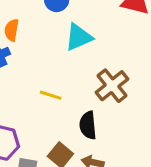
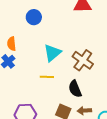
cyan triangle: (79, 37) -> (52, 53), moved

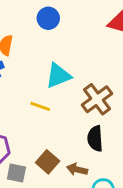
black semicircle: (75, 89) -> (95, 139), moved

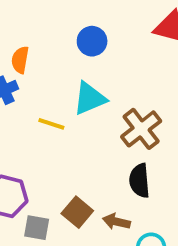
blue circle: (48, 18) -> (92, 41), moved
yellow line: (40, 106) -> (51, 124), moved

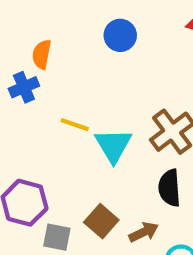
cyan triangle: (90, 99) -> (113, 145), moved, turned -39
brown arrow: (116, 222) -> (144, 232), turned 140

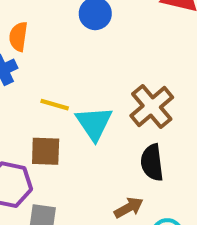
brown square: (101, 221) -> (46, 151), moved, turned -36

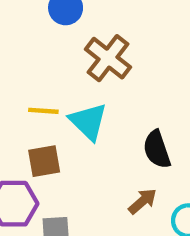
brown cross: (152, 107) -> (108, 58), moved

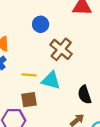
cyan triangle: (88, 121) -> (51, 80), turned -30

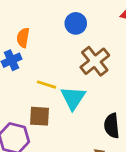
cyan triangle: (51, 80) -> (73, 98), turned 36

